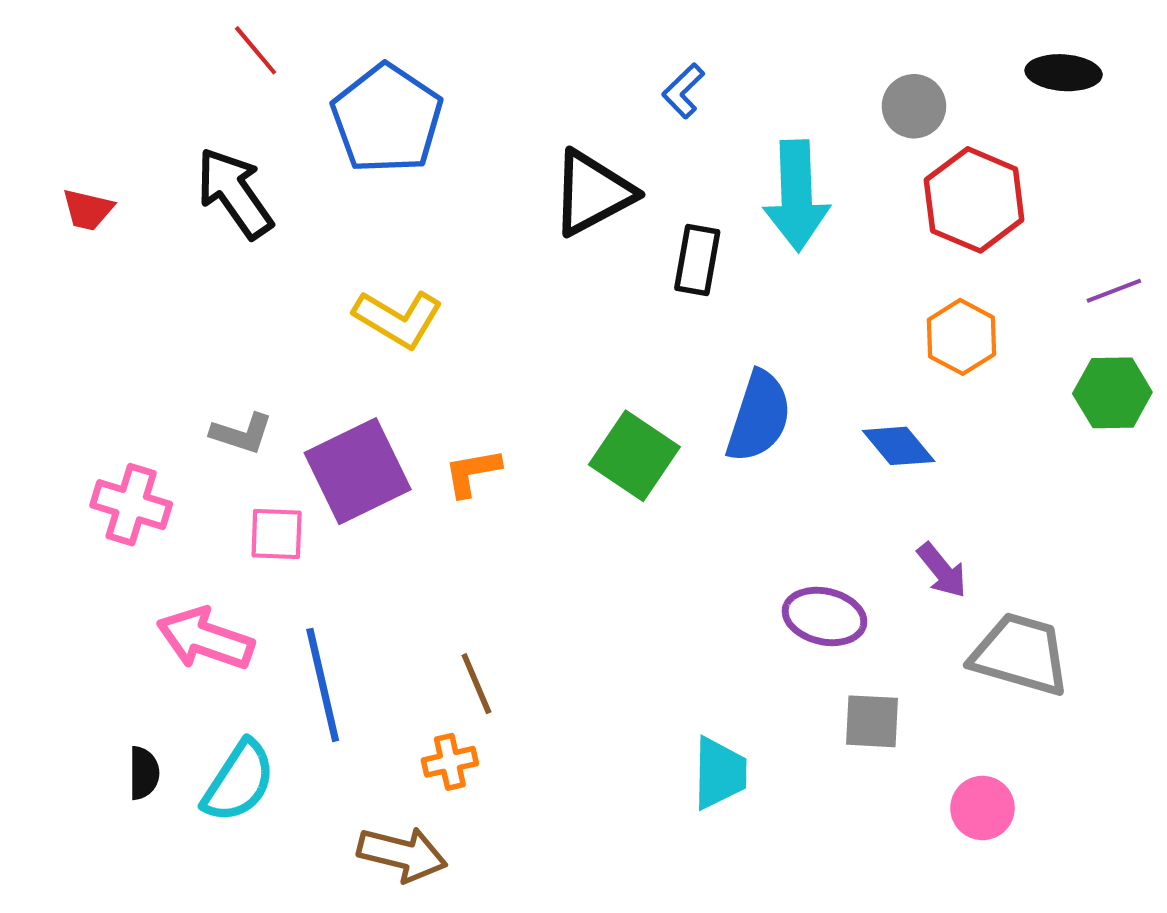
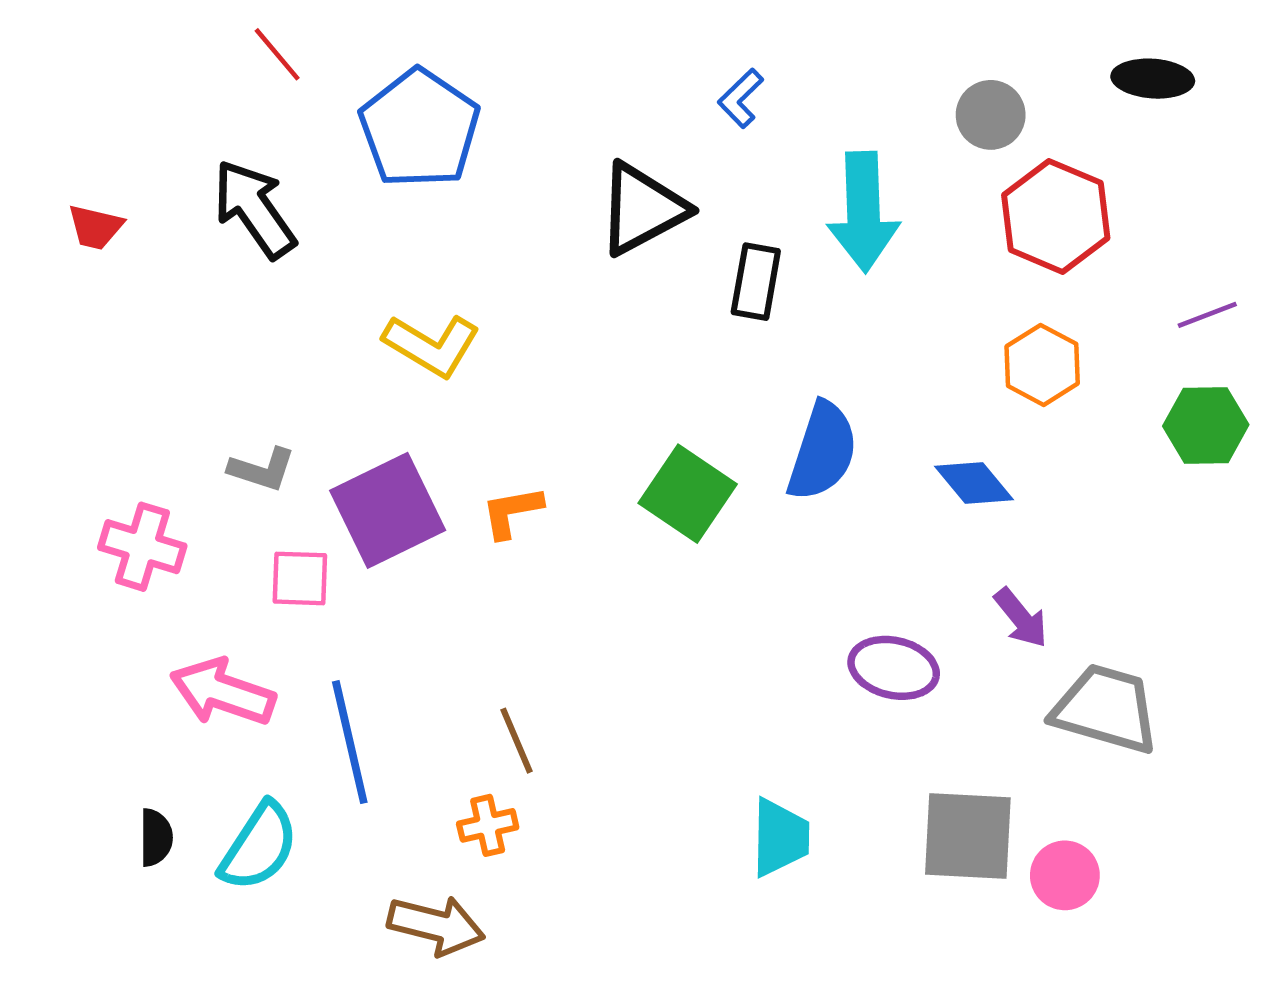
gray square: (872, 721) -> (968, 836), moved, size x1.5

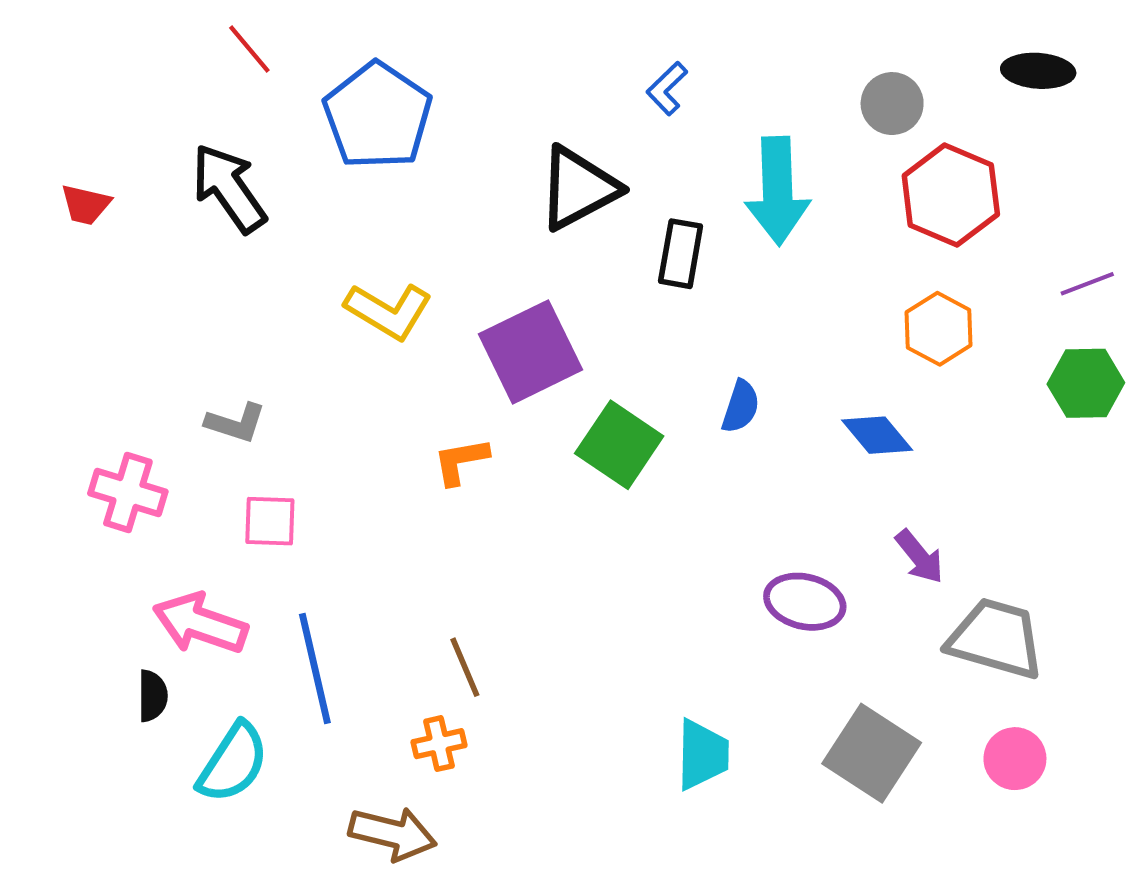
blue semicircle: (822, 451) -> (741, 407), size x0.6
purple square: (388, 510) -> (530, 352), moved
gray square: (968, 836) -> (872, 753), turned 30
black semicircle: (156, 838) -> (152, 696), moved
pink circle: (1065, 875) -> (1015, 759), moved

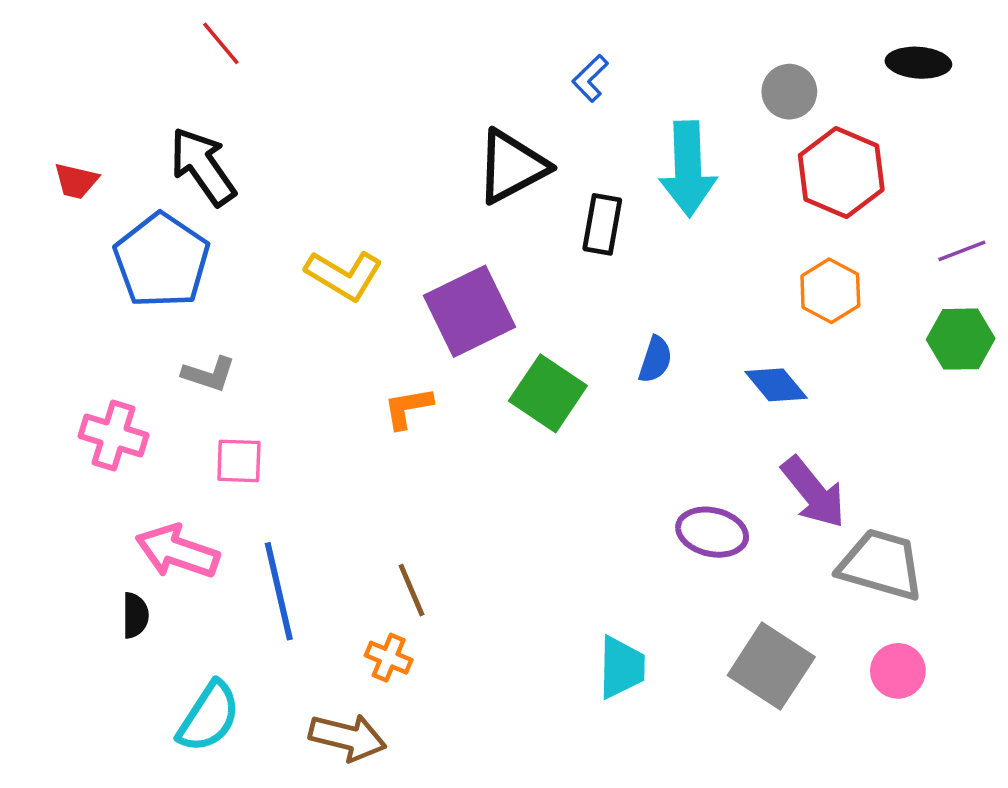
blue pentagon: (378, 116) -> (162, 261), moved
purple arrow: (919, 557) -> (813, 492), size x1.5
orange cross: (439, 744) -> (389, 658), turned 36
cyan semicircle: (233, 763) -> (209, 717), moved

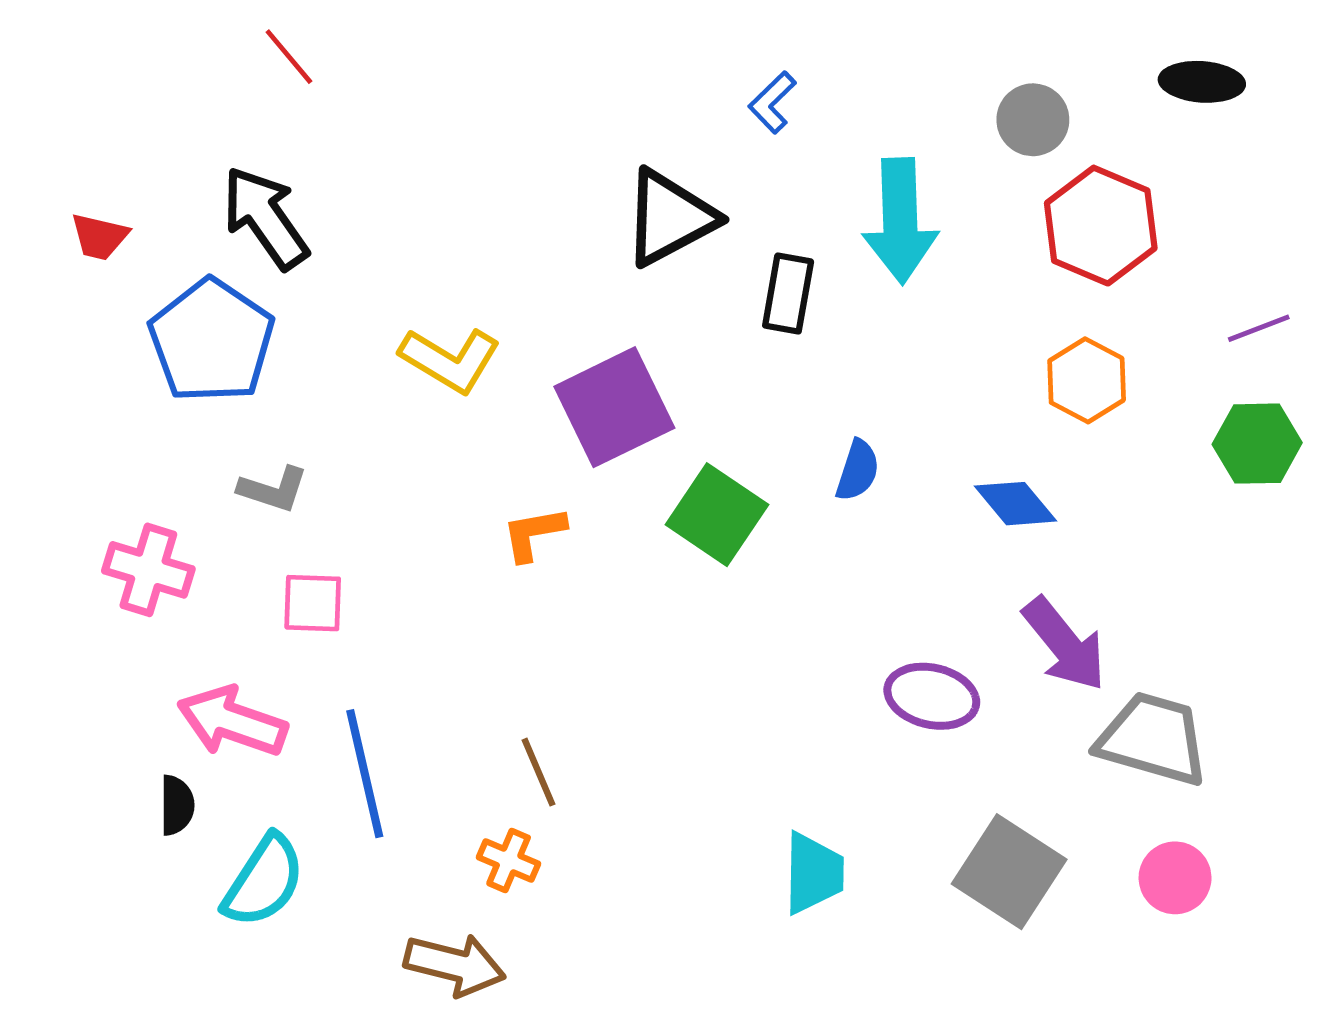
cyan semicircle: (209, 717) -> (264, 881), moved

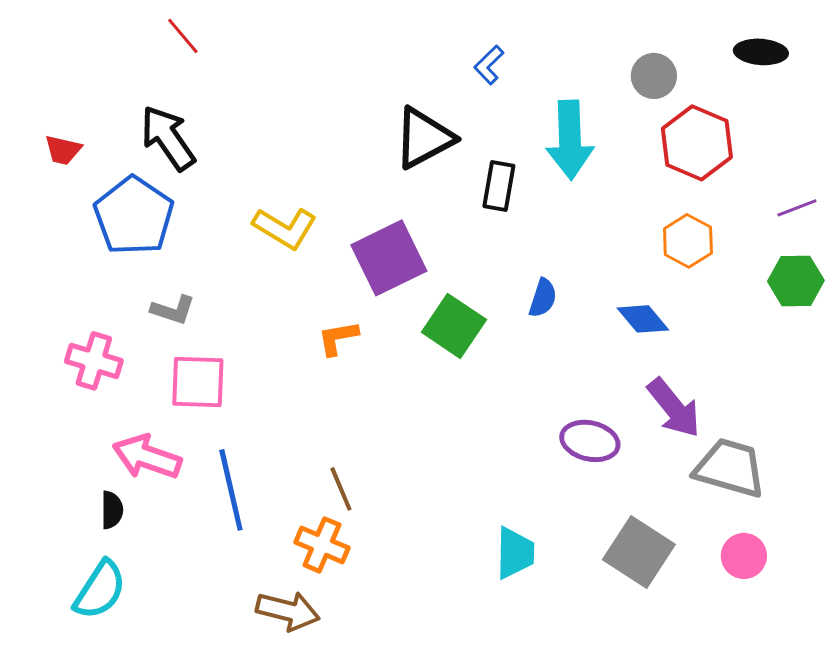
pink square: (313, 603) -> (198, 382), size x1.4
orange cross: (509, 861) -> (322, 545), size x1.4
cyan semicircle: (264, 881) -> (100, 590), moved

